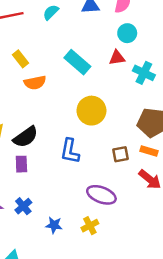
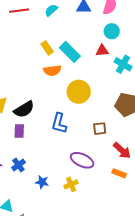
yellow rectangle: (20, 59) -> (47, 48), moved
orange semicircle: (35, 83) -> (52, 70), moved
orange rectangle: (149, 151) -> (119, 173), moved

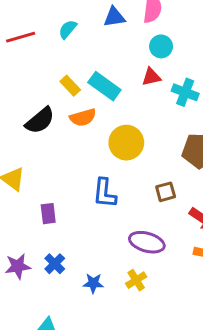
black semicircle: (24, 109) -> (40, 121), moved

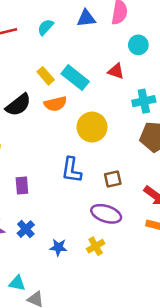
cyan circle: (161, 46) -> (138, 45), moved
red triangle: (151, 77) -> (116, 71), turned 30
cyan cross: (185, 92) -> (144, 101), moved, turned -35
brown square: (166, 192) -> (113, 179), moved

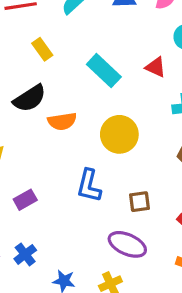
yellow rectangle: (46, 76) -> (42, 49), moved
orange semicircle: (55, 104) -> (62, 121), moved
purple rectangle: (22, 186) -> (25, 200), turned 60

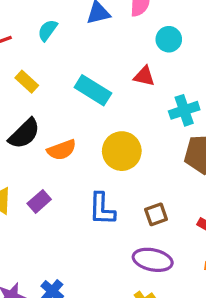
purple rectangle: (25, 200) -> (39, 201), moved

